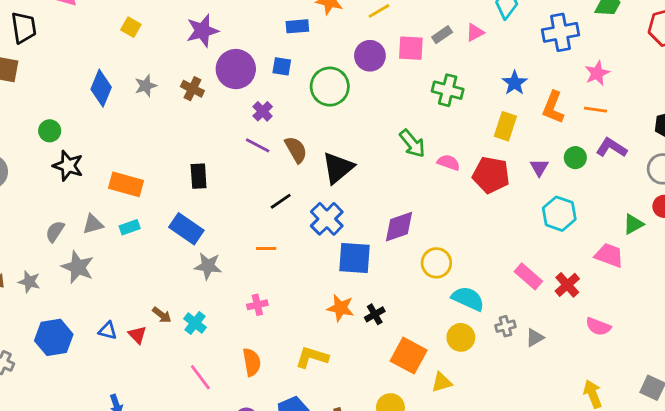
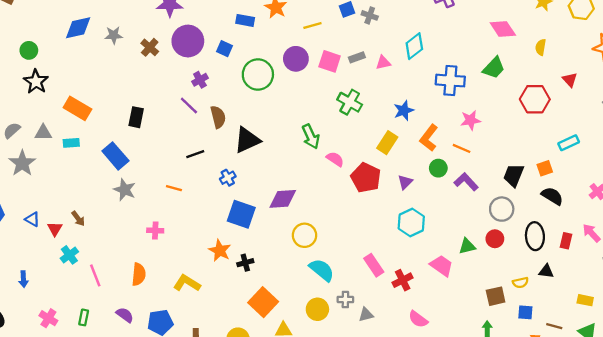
blue diamond: (101, 88) -> (78, 28), turned 40
green circle: (575, 158) -> (438, 168), moved
blue cross: (327, 219) -> (228, 178), size x0.6
cyan cross: (195, 323) -> (69, 255), moved
yellow circle: (461, 337) -> (317, 309), moved

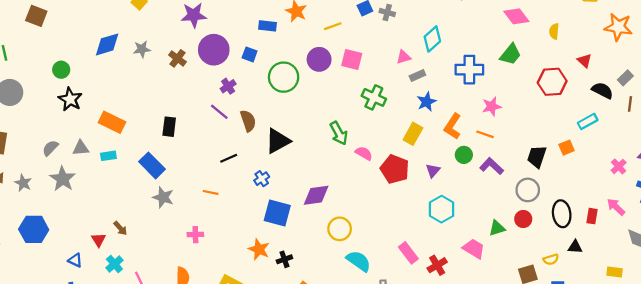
gray rectangle: (357, 57) -> (417, 76), moved
black semicircle: (552, 196) -> (602, 90), moved
blue triangle: (32, 219) -> (75, 260), moved

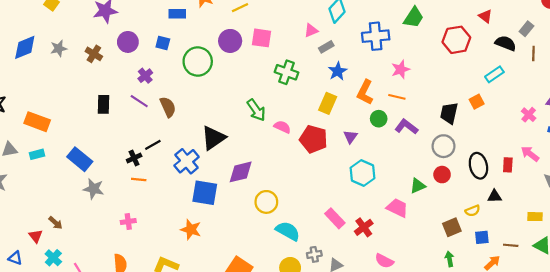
purple circle: (214, 50) -> (128, 42), size x0.7
black rectangle: (169, 127) -> (104, 104), moved
black triangle: (278, 141) -> (213, 138), moved
blue cross: (262, 179) -> (187, 161), size x1.6
black cross: (284, 259) -> (134, 158), moved

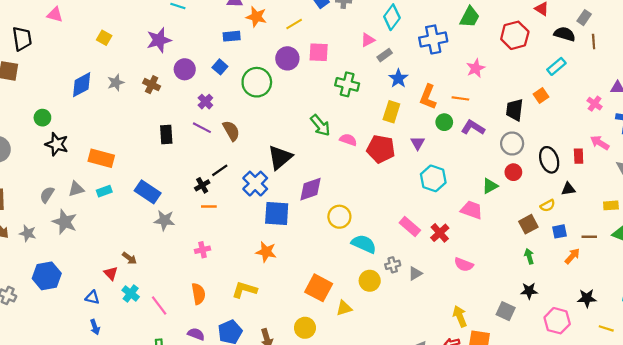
blue square: (163, 43) -> (220, 67), turned 32
pink star: (401, 69) -> (476, 68), moved

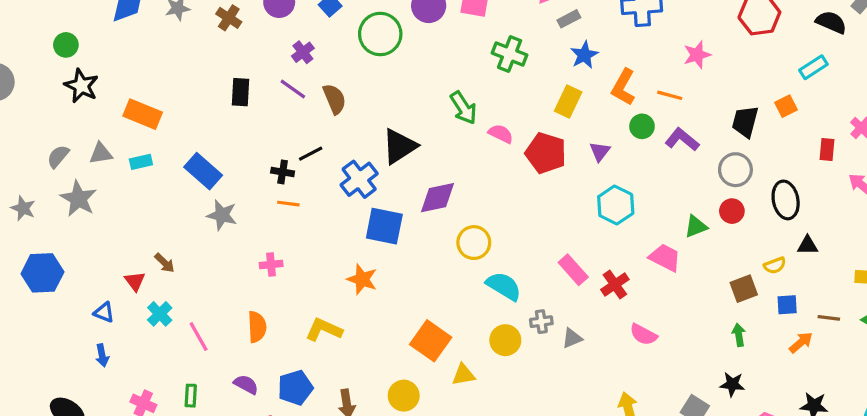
red rectangle: (579, 156) -> (827, 149), moved
black cross: (202, 185) -> (283, 172), turned 32

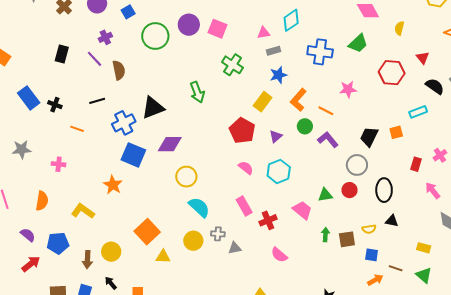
pink semicircle: (501, 134) -> (246, 168), moved
black cross: (283, 172) -> (55, 105), moved
gray star: (222, 215) -> (22, 149), moved, turned -30
green arrow: (739, 335) -> (325, 235), moved
yellow circle: (404, 396) -> (111, 252), moved

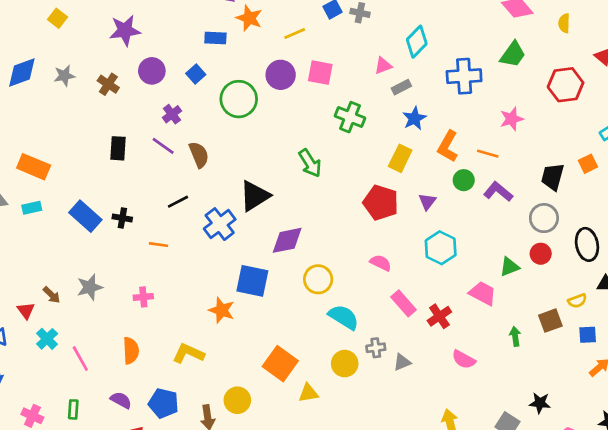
blue square: (133, 155) -> (252, 281), moved
pink semicircle: (246, 168) -> (381, 263), moved
green arrow: (325, 235) -> (515, 336), moved
blue pentagon: (58, 243) -> (164, 403), turned 30

